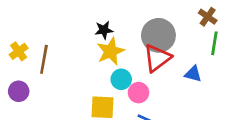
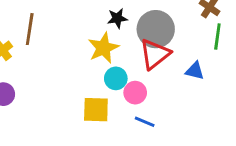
black star: (104, 30) -> (117, 18), moved
brown line: (44, 59) -> (30, 29), moved

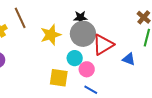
brown line: (30, 29) -> (20, 18), turned -40
gray circle: (156, 29) -> (83, 34), moved
yellow star: (103, 48) -> (51, 35), moved

